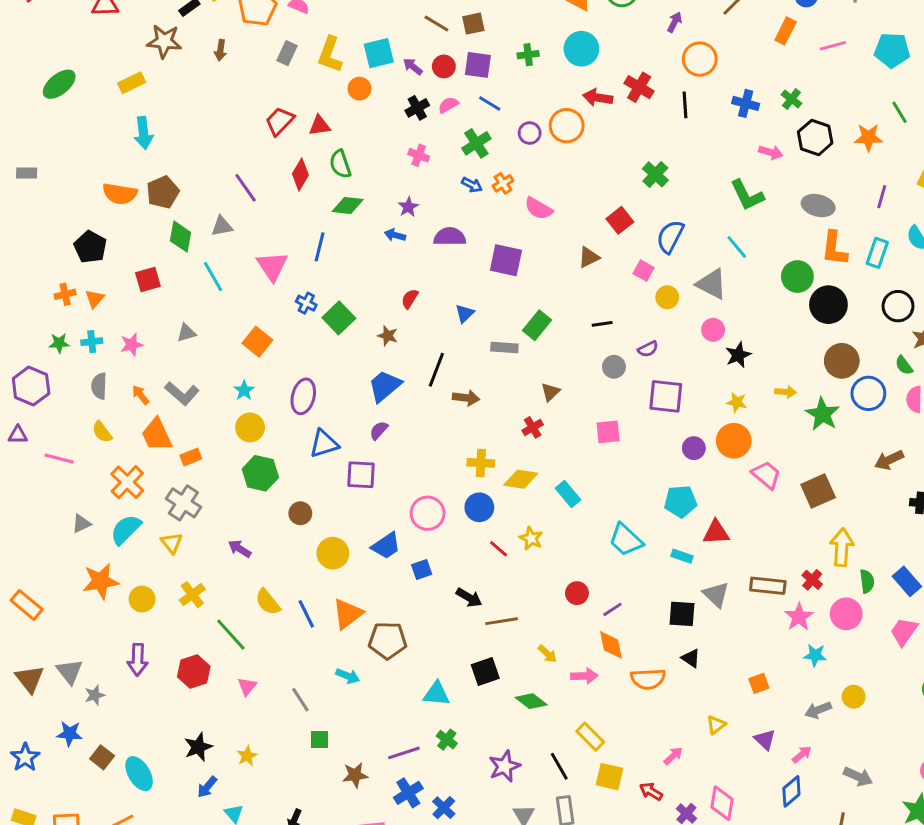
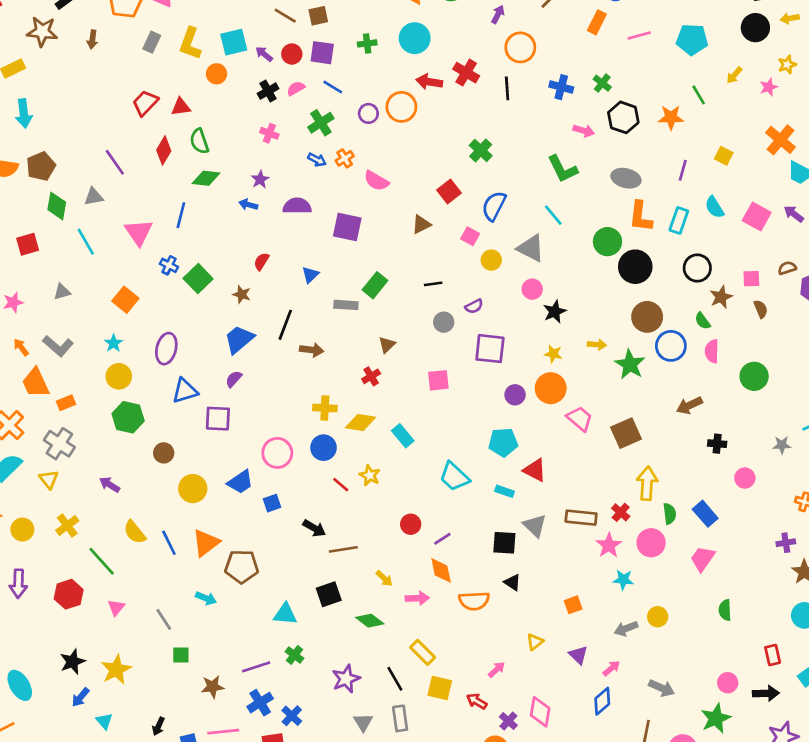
red triangle: (716, 532) -> (535, 470), turned 30
yellow star: (247, 756) -> (116, 670), size x1.6

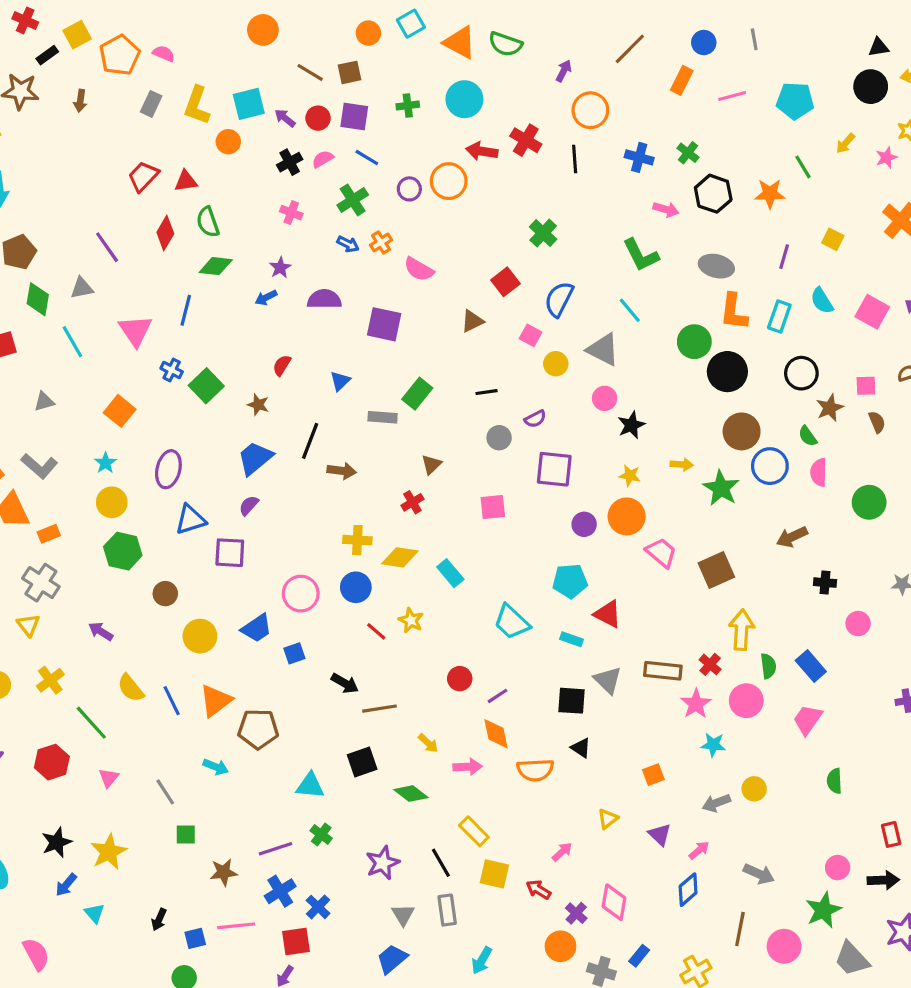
blue arrow: (248, 205) -> (266, 298), turned -42

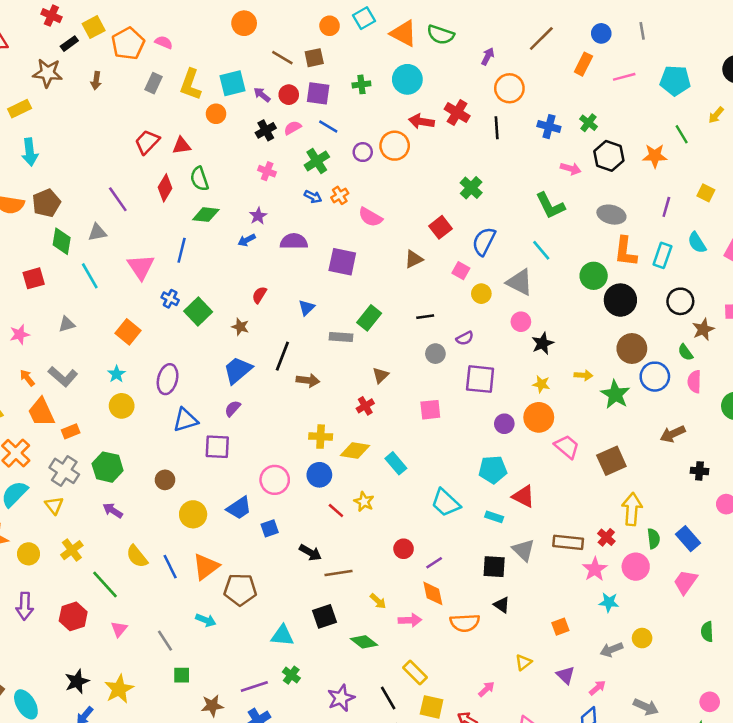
green hexagon: (123, 551) -> (108, 467), moved

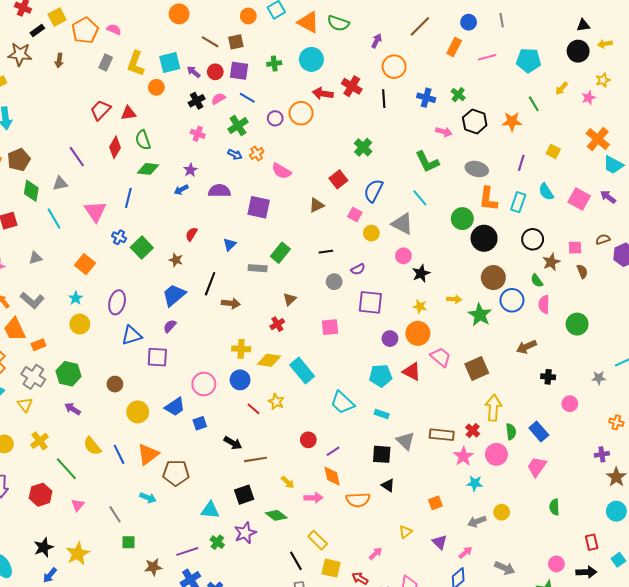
cyan rectangle: (396, 463) -> (302, 371), size x1.4
red triangle: (523, 496) -> (412, 372), moved
purple star: (341, 698) -> (245, 533), moved

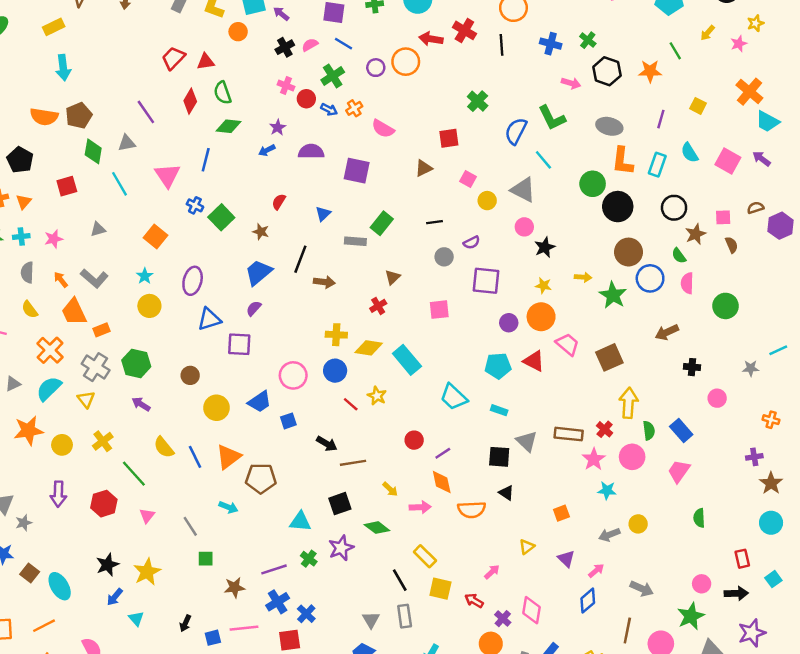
red circle: (215, 72) -> (306, 99), moved
red square: (338, 179) -> (449, 138), turned 30
blue semicircle: (373, 191) -> (516, 131), moved

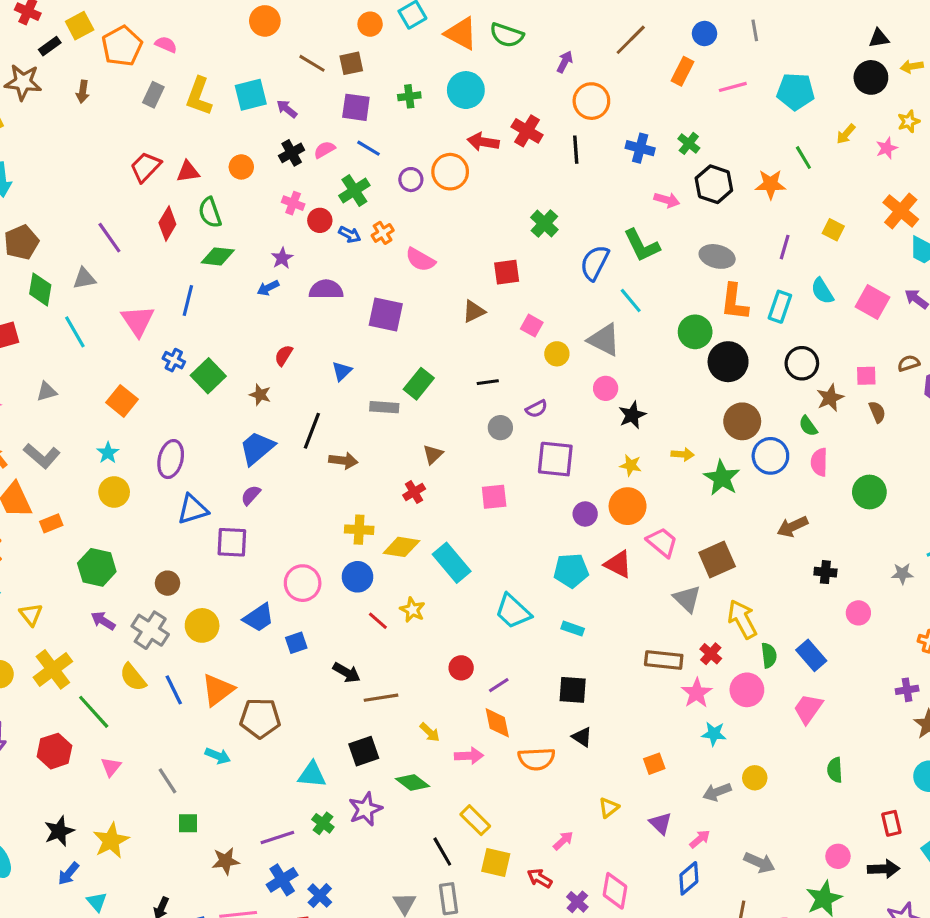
orange circle: (238, 32) -> (241, 167), moved
gray cross: (96, 367) -> (150, 630), moved
yellow arrow: (629, 403) -> (742, 619), turned -32
yellow cross: (103, 441) -> (53, 669), size x1.4
gray triangle: (527, 441) -> (687, 599), moved

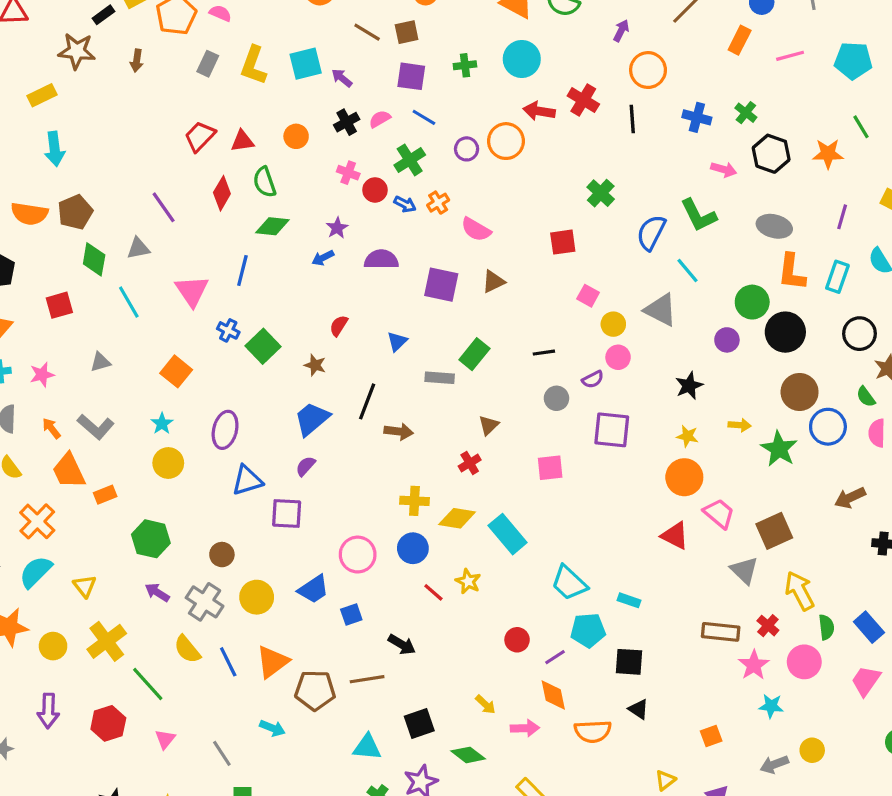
brown triangle: (474, 311) -> (493, 282), moved
pink circle: (606, 388) -> (618, 357), moved
purple circle: (585, 514) -> (727, 340), moved
cyan pentagon: (571, 571) -> (588, 630), moved
brown line: (381, 698) -> (367, 679), moved

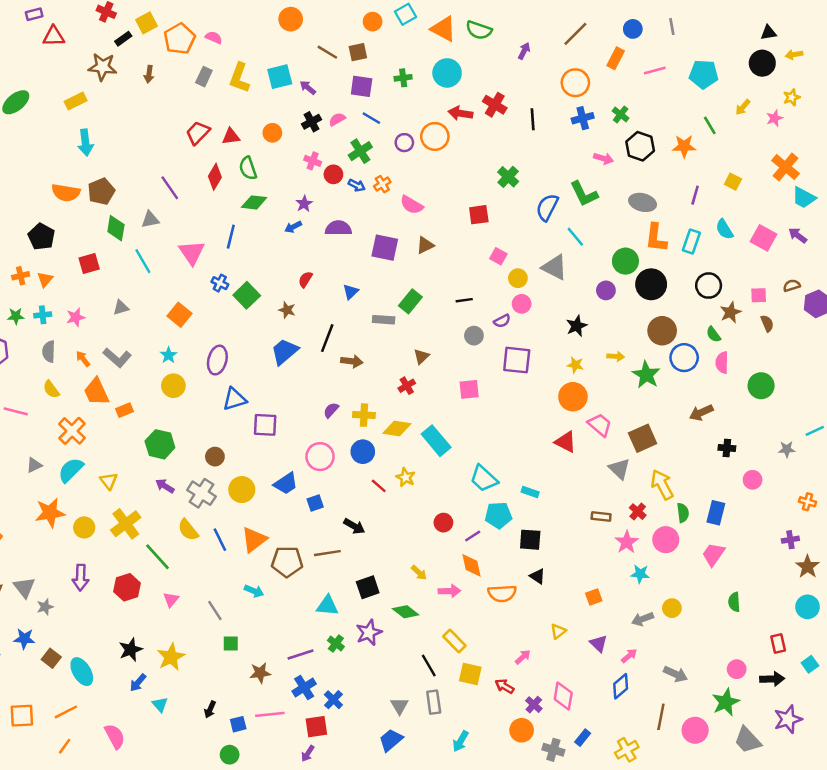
orange circle: (648, 70) -> (575, 83), moved
blue cross: (697, 117) -> (583, 118), turned -30
purple semicircle: (306, 466) -> (331, 410), moved
blue rectangle: (869, 627) -> (716, 513), turned 55
brown rectangle: (721, 632) -> (601, 516), size x0.7

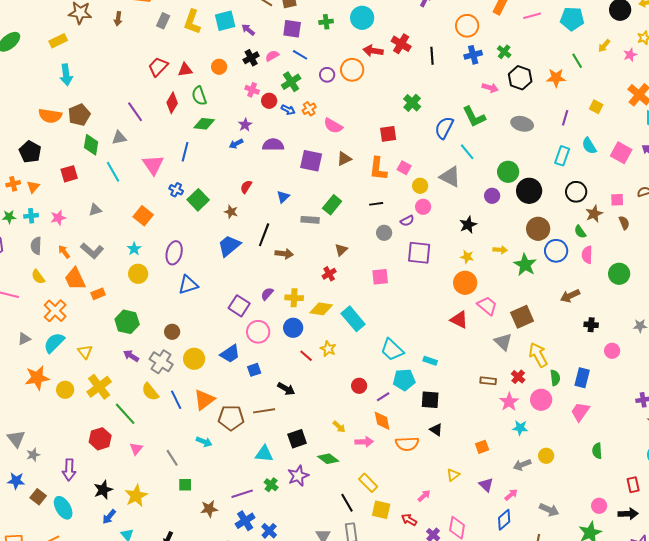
orange L-shape: (656, 238) -> (378, 169), moved
purple square: (265, 425) -> (239, 306), moved, turned 30
purple arrow: (81, 578) -> (69, 470), moved

